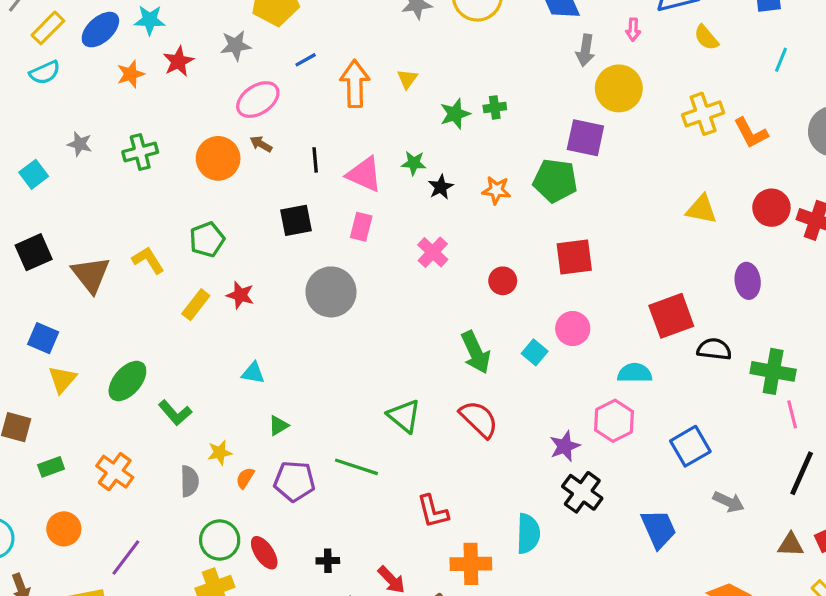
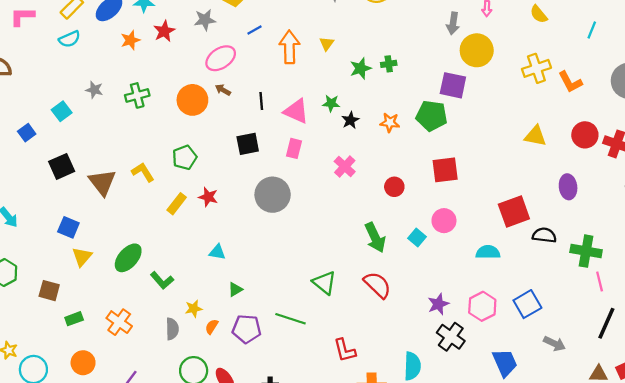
pink hexagon: (614, 421) -> (482, 306), moved

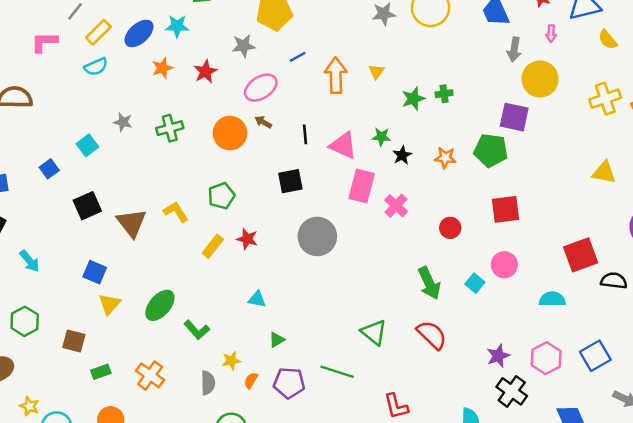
red star: (164, 31) -> (205, 72), moved
pink rectangle: (294, 148) -> (362, 186), moved, size x1.5

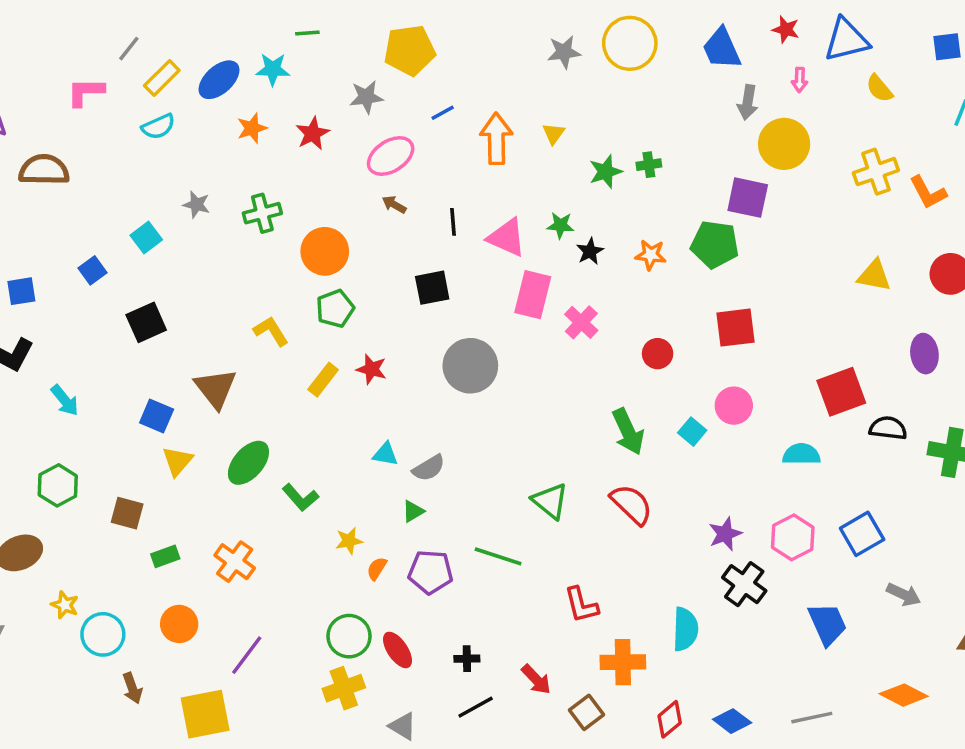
orange circle: (230, 133) -> (325, 251), moved
brown triangle: (132, 223) -> (216, 388), moved
gray semicircle: (208, 383) -> (429, 468), moved, turned 60

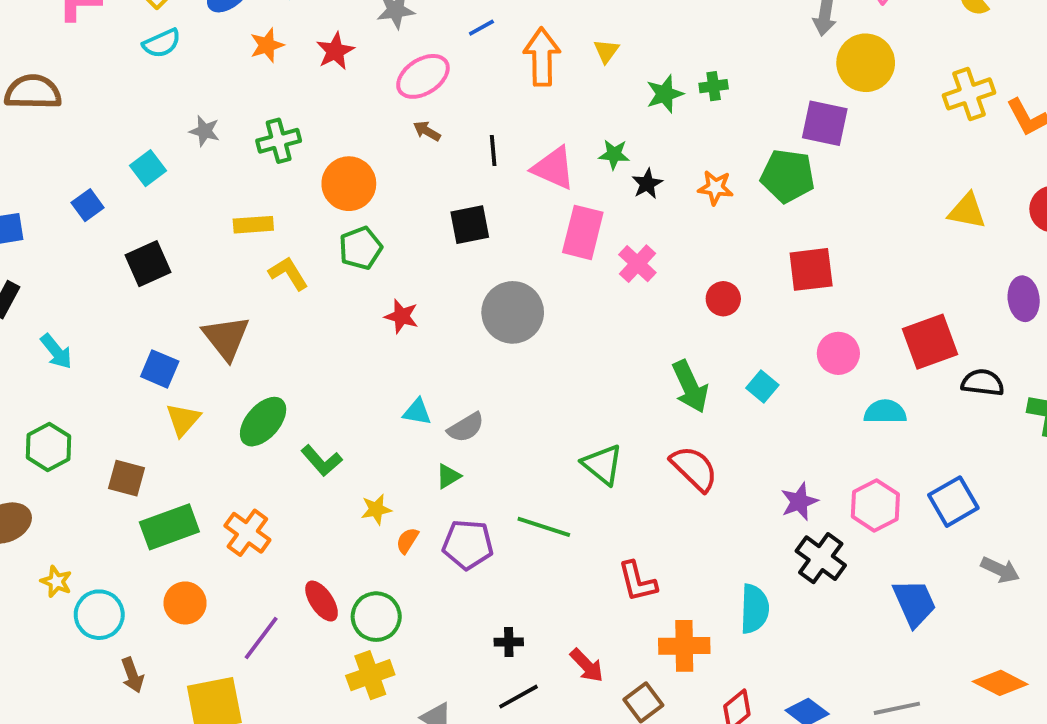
yellow rectangle: (323, 380) -> (253, 225), moved, turned 48
pink circle: (734, 406) -> (838, 353), moved
green rectangle: (165, 556) -> (169, 527), size x1.8
red ellipse: (398, 650) -> (322, 601), moved

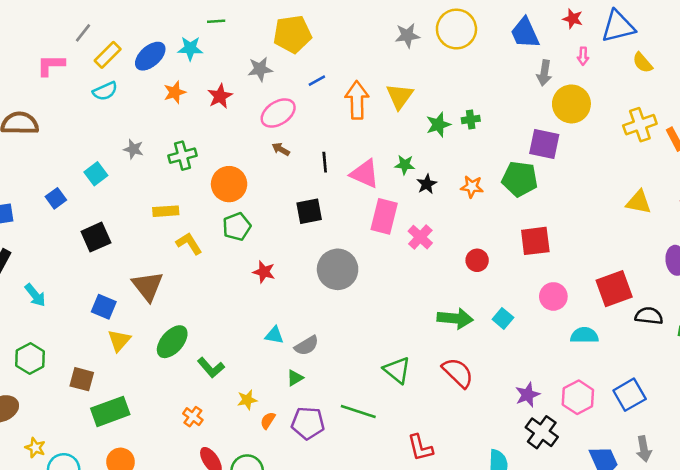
yellow triangle: (606, 51) -> (400, 96), size x1.6
green arrow: (690, 386) -> (455, 318), turned -60
orange cross: (247, 533) -> (193, 417), moved, size x0.7
gray arrow: (1000, 570) -> (644, 449), moved, turned 55

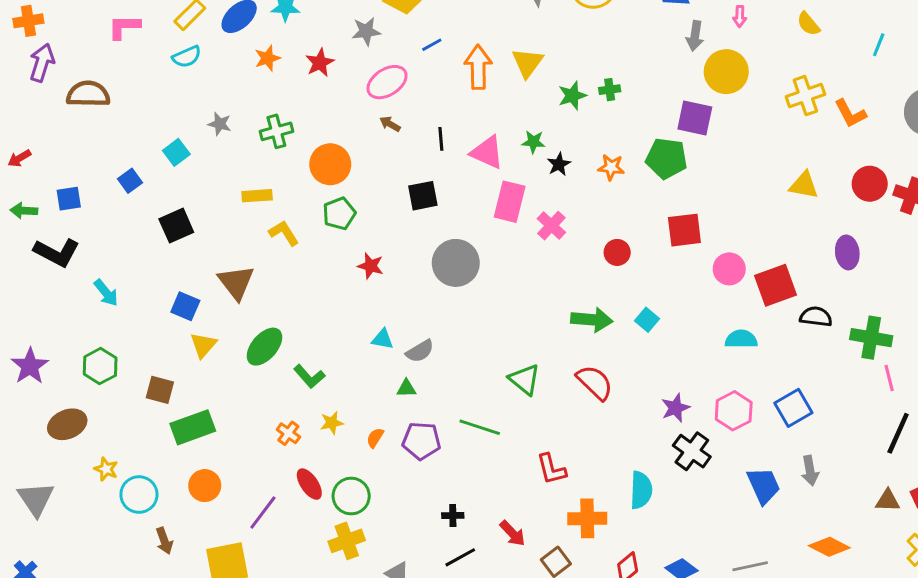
pink circle: (553, 296) -> (729, 269), moved
green triangle: (295, 378) -> (406, 388), turned 30
yellow star: (247, 400) -> (332, 423), moved

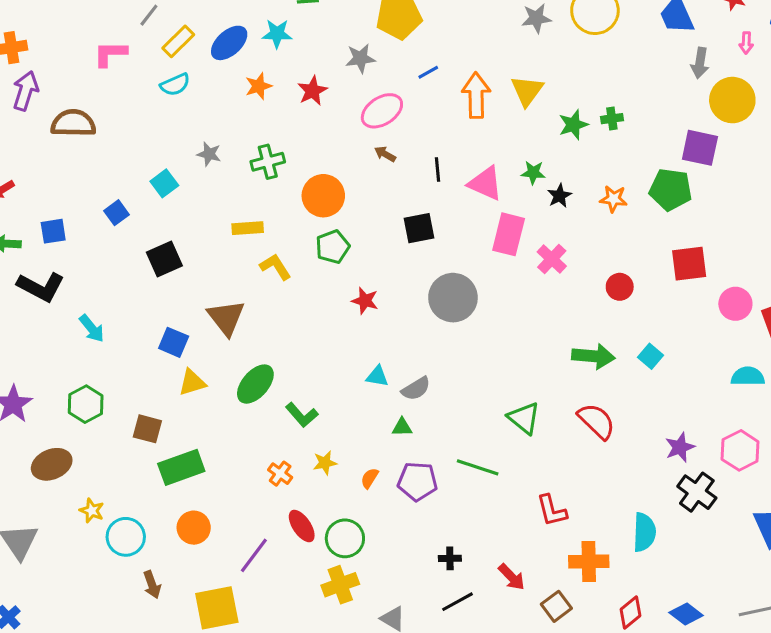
yellow triangle: (203, 345) -> (192, 382), turned 32

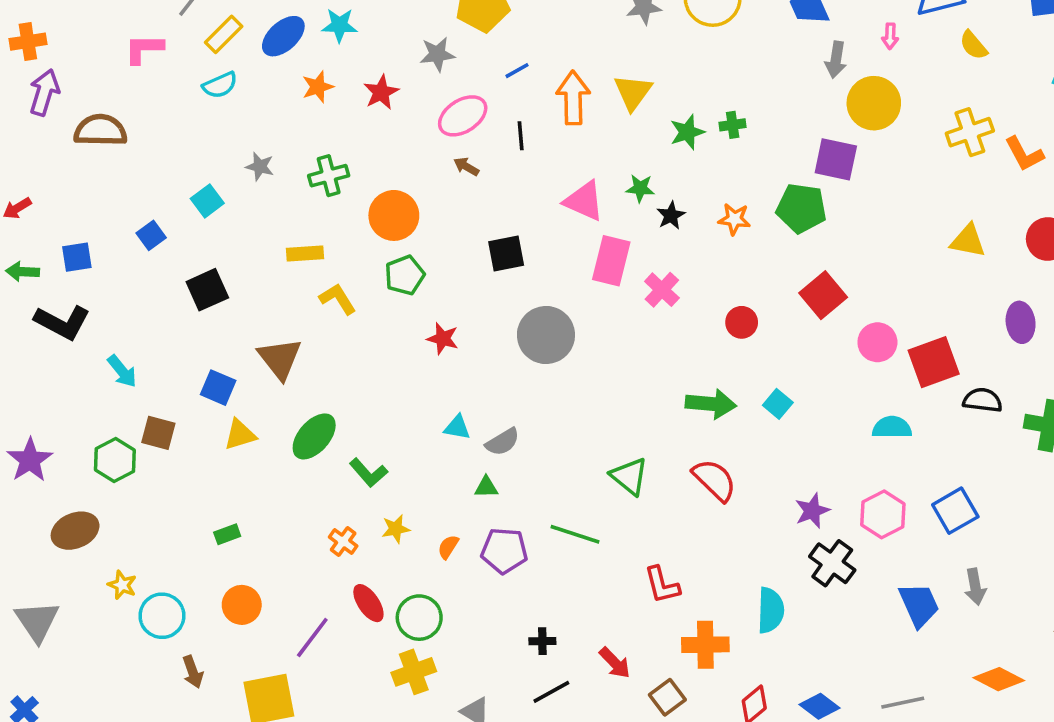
black line: (438, 169) -> (521, 136), moved
red square: (689, 264) -> (823, 295), turned -33
brown square: (147, 429) -> (158, 433), moved
green rectangle: (181, 467) -> (227, 534), size x0.5

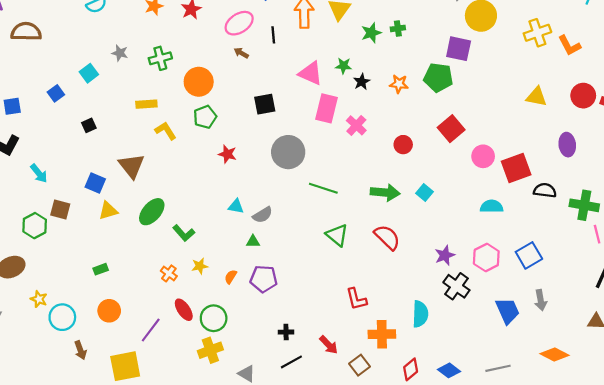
black square: (207, 290) -> (89, 125), size x0.6
green line: (575, 534) -> (323, 188), moved

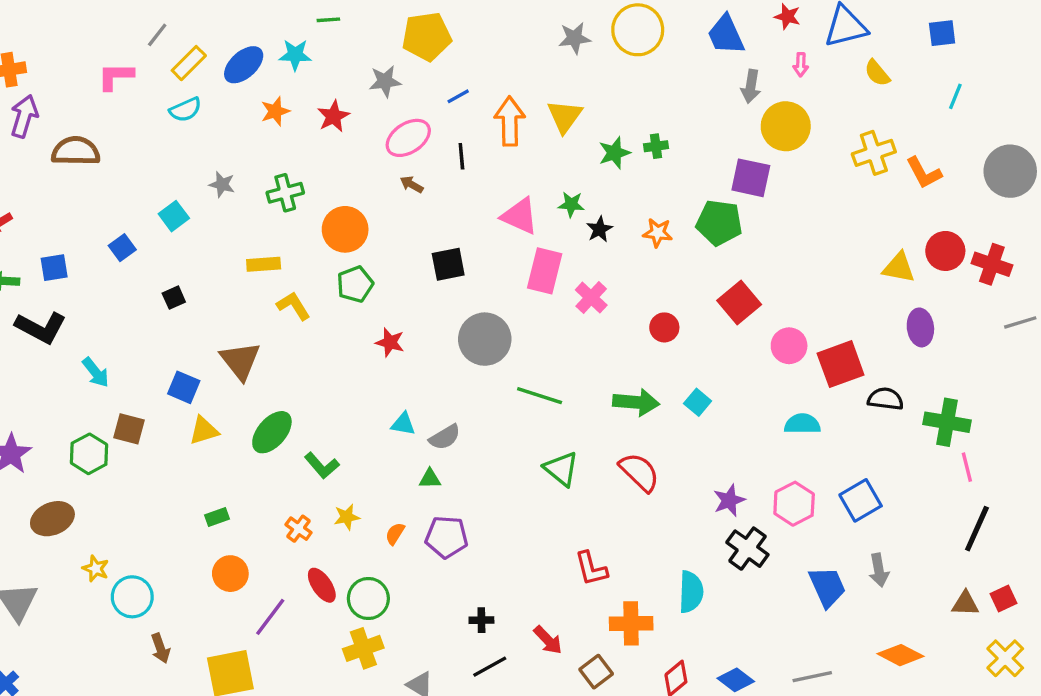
yellow triangle: (536, 97) -> (899, 268), moved
green rectangle: (101, 269) -> (217, 517), moved
orange circle: (109, 311) -> (230, 574), moved

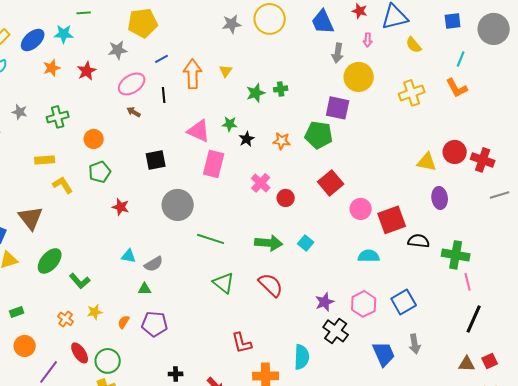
yellow triangle: (565, 116) -> (226, 71), size x0.6
gray circle: (1010, 171) -> (494, 29), moved
orange L-shape: (924, 173) -> (457, 88), moved
orange circle: (345, 229) -> (94, 139), size x0.7
pink cross: (591, 298) -> (261, 183), moved

